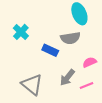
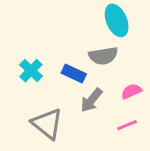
cyan cross: (21, 32) -> (31, 71), moved
gray arrow: (67, 77) -> (91, 100), moved

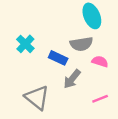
cyan cross: (31, 71) -> (25, 44), moved
pink semicircle: (131, 91) -> (100, 61), moved, turned 42

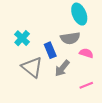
blue rectangle: (58, 58) -> (50, 50), turned 42
gray triangle: (37, 98) -> (32, 67), moved

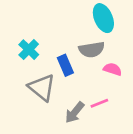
gray arrow: (62, 68) -> (75, 112), moved
pink line: (86, 85) -> (99, 103), moved

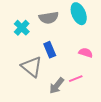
cyan cross: (29, 50) -> (22, 28), moved
gray semicircle: (92, 50) -> (49, 18), moved

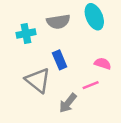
cyan cross: (22, 28) -> (26, 34), turned 35
pink line: (76, 79) -> (91, 85), moved

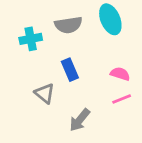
gray triangle: (38, 80) -> (45, 93), size x0.7
pink line: (91, 85) -> (122, 99), moved

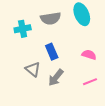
pink line: (122, 99) -> (90, 82), moved
gray arrow: (80, 120) -> (56, 78), moved

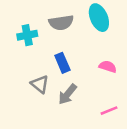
pink line: (90, 82) -> (109, 111), moved

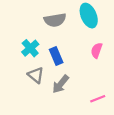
cyan cross: (27, 35) -> (30, 48), moved, turned -30
pink semicircle: (108, 67) -> (97, 50), moved, turned -88

